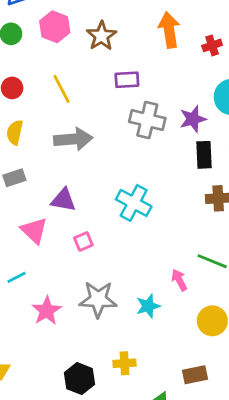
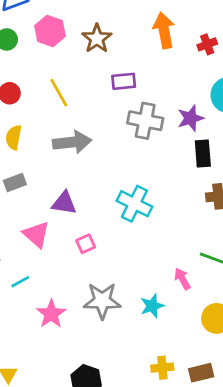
yellow cross: (125, 363) -> (162, 368), moved

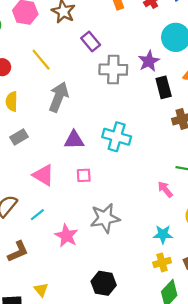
purple rectangle: (124, 81) -> (91, 42), turned 66
gray arrow: (72, 142) -> (59, 97), turned -52
purple triangle: (64, 203) -> (74, 140), moved
pink square: (86, 244) -> (84, 175), turned 32
cyan star: (152, 306) -> (163, 234), moved, turned 30

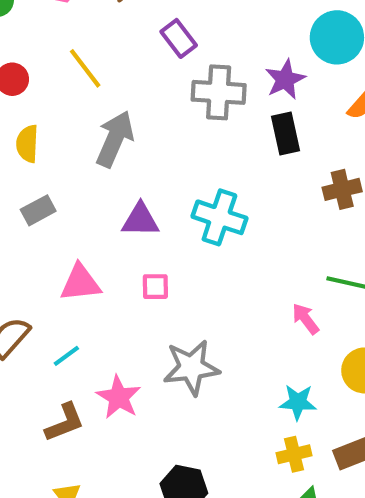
black rectangle: (164, 87) -> (286, 134), moved
pink triangle: (43, 175) -> (80, 283), turned -40
brown L-shape: (18, 252) -> (65, 423), moved

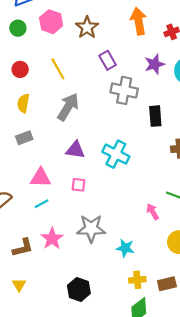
purple star: (285, 79) -> (154, 64), moved
cyan line: (66, 356) -> (41, 204), moved
cyan star: (298, 402) -> (125, 248), moved

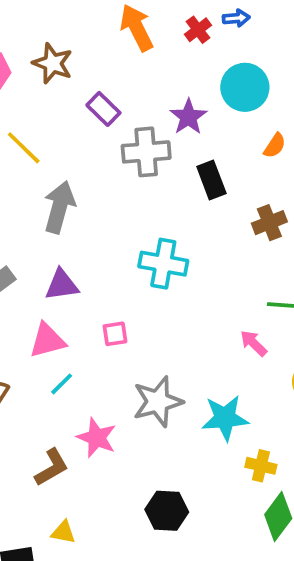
purple star: (154, 64) -> (188, 117), moved
purple triangle: (75, 150) -> (62, 285), moved
cyan star: (125, 248) -> (225, 418), size x1.4
yellow cross: (137, 280) -> (261, 466), turned 35
yellow triangle: (19, 285) -> (63, 532), turned -32

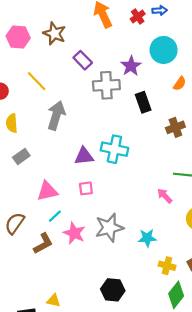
purple triangle: (62, 285) -> (84, 156), moved
cyan star: (225, 418) -> (147, 238), size x0.7
pink star: (97, 438) -> (74, 233), moved
brown L-shape: (52, 467) -> (43, 244), moved

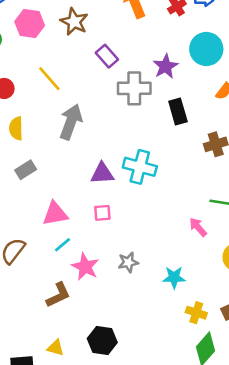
gray star: (109, 228) -> (128, 262), size x0.6
brown L-shape: (43, 244) -> (58, 295), moved
black hexagon: (113, 290) -> (102, 340), moved

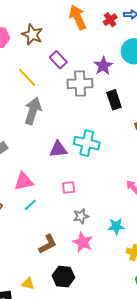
yellow line: (49, 79) -> (27, 77), moved
pink square: (102, 213) -> (69, 187), moved
pink star: (85, 267) -> (83, 242), moved
brown L-shape: (58, 295) -> (48, 244), moved

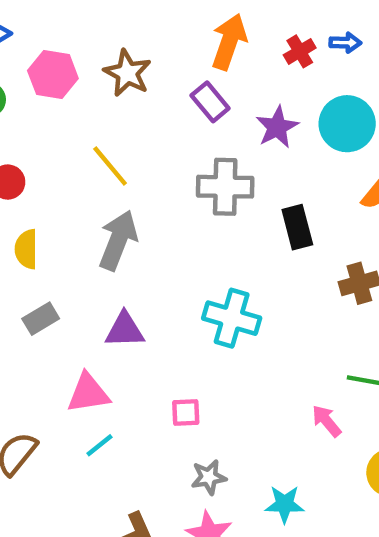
orange arrow: (78, 17) -> (229, 42), turned 40
purple rectangle: (58, 60) -> (210, 102), moved
purple star: (103, 66) -> (277, 127), moved
purple triangle: (58, 149) -> (125, 330), moved

